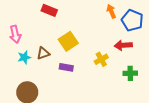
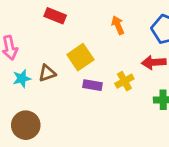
orange arrow: (111, 11) -> (118, 25), moved
purple rectangle: (66, 67) -> (92, 85), moved

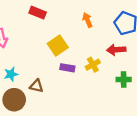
brown triangle: (47, 73) -> (36, 86), moved, turned 32
cyan star: (22, 78) -> (11, 74), moved

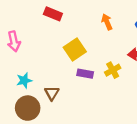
brown triangle: (36, 86) -> (52, 93), turned 48

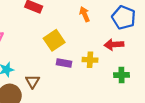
yellow cross: (113, 70) -> (90, 60), turned 32

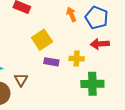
blue pentagon: (124, 17) -> (97, 18), moved
green cross: (121, 75) -> (92, 84), moved, size x1.5

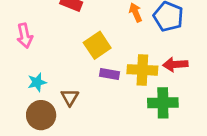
red arrow: (100, 44) -> (175, 64), moved
yellow cross: (77, 59) -> (142, 70), size x1.5

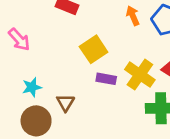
pink arrow: (25, 36) -> (19, 39), turned -30
yellow cross: (142, 70) -> (140, 75), turned 32

